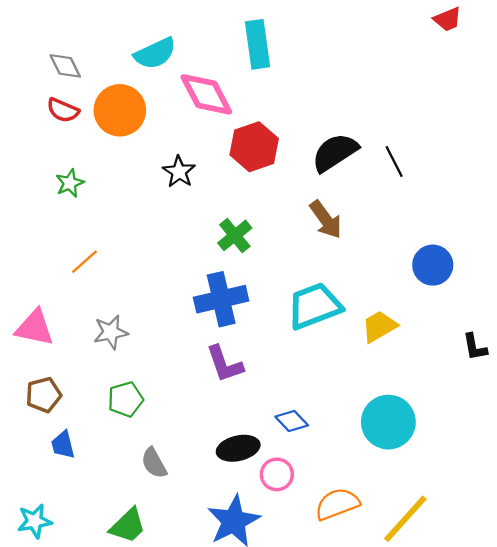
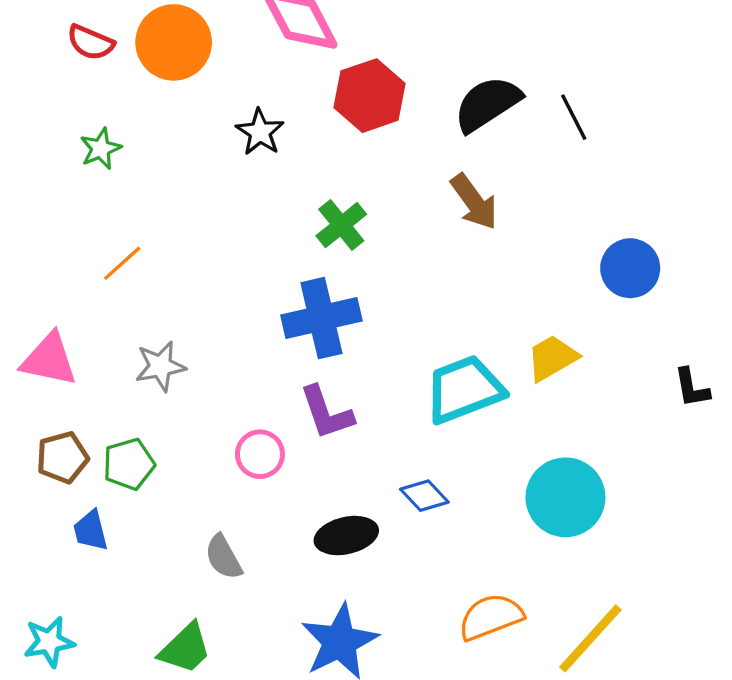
cyan trapezoid: (314, 306) -> (464, 389), moved
green pentagon: (126, 399) -> (129, 464), moved
pink circle: (277, 474) -> (260, 454), moved

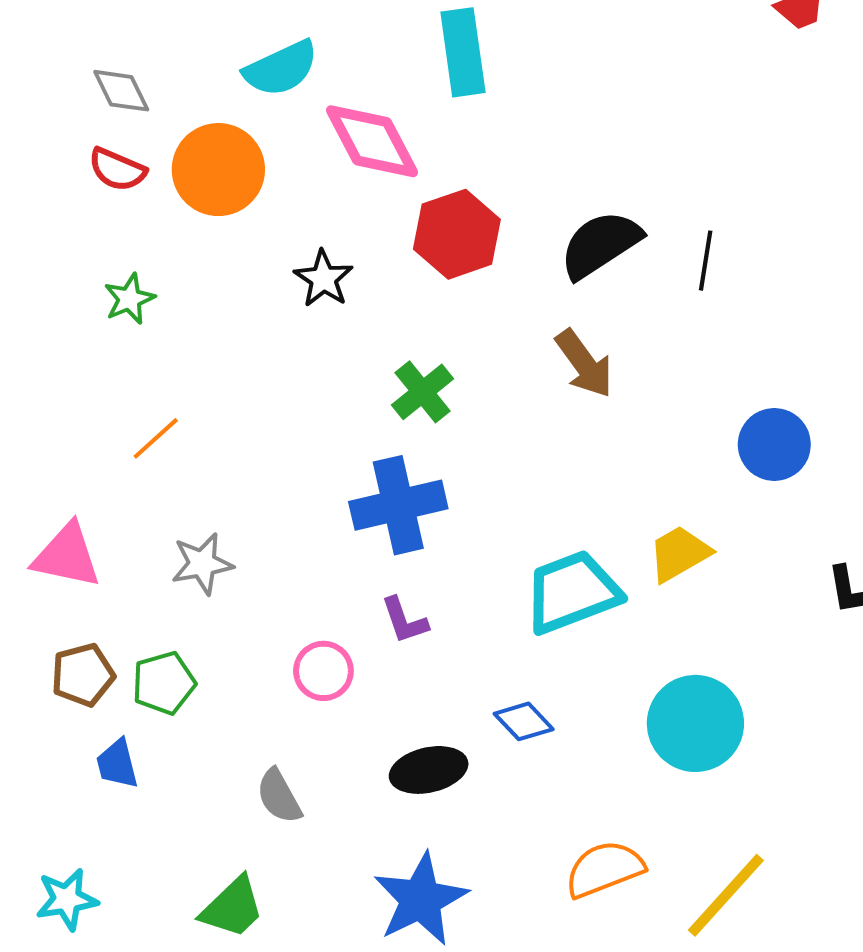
black line: (574, 117) -> (706, 261), turned 36
purple L-shape: (326, 413) -> (404, 620), size x0.7

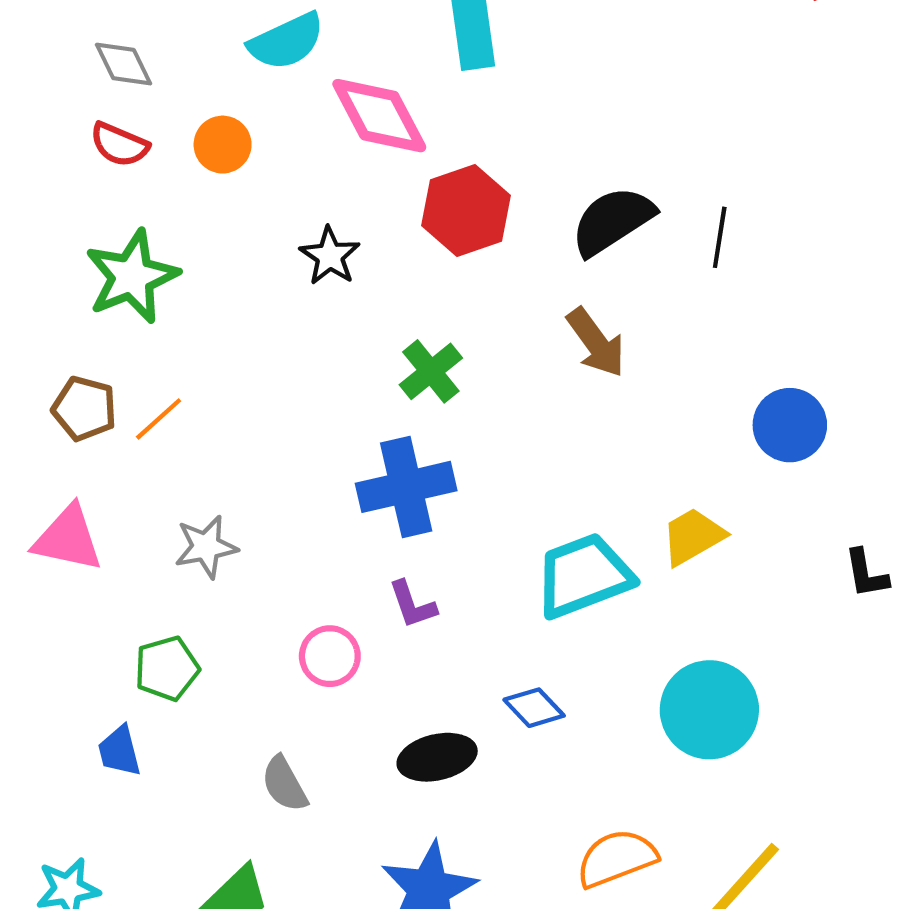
orange circle: (218, 170) -> (223, 145), size x0.6
green star: (129, 299) -> (132, 277), size x1.8
brown pentagon: (83, 675) -> (84, 409), moved, turned 30

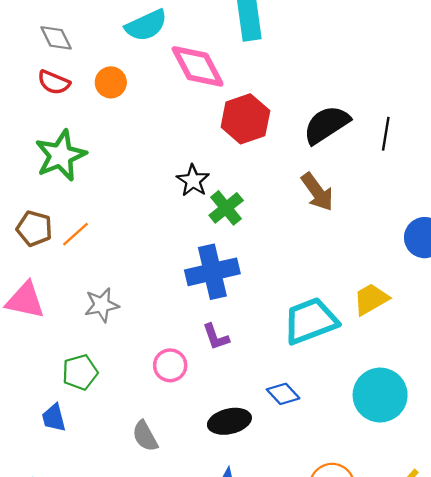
black star: (330, 256) -> (193, 181), moved

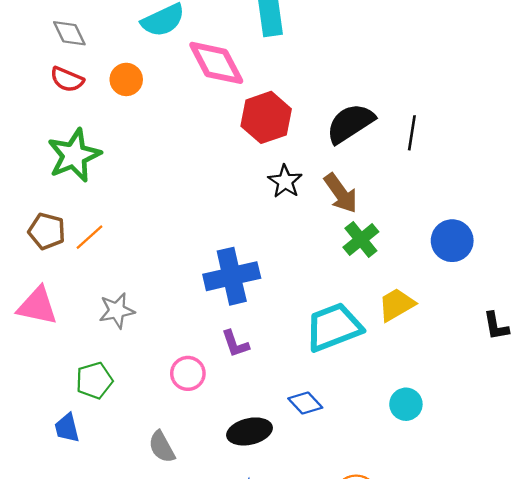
black star: (193, 181) -> (285, 181), moved
green cross: (226, 208) -> (361, 239), moved
cyan circle: (380, 395) -> (406, 404), size x0.6

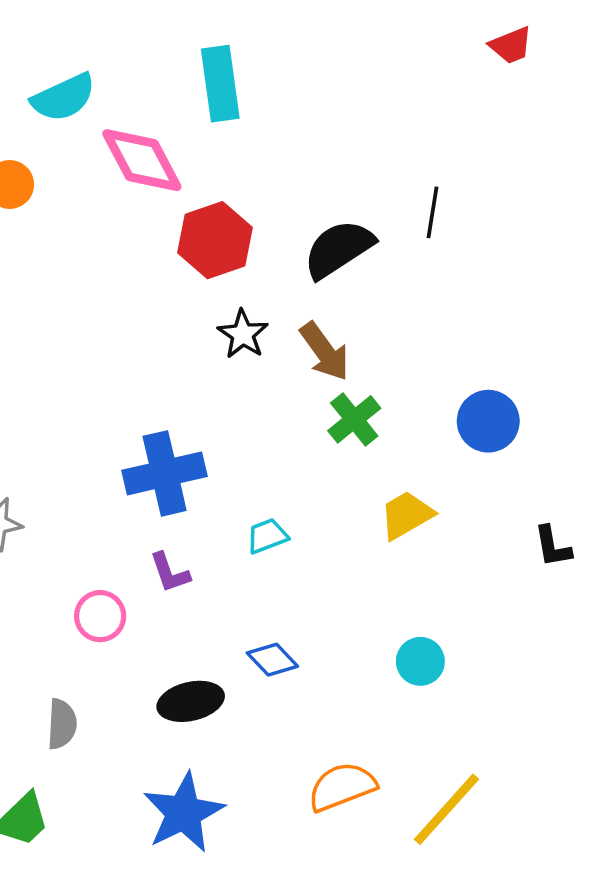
black line: (412, 133) -> (433, 212), moved
cyan trapezoid: (334, 327) -> (267, 536), moved, size x0.5
gray semicircle: (162, 447) -> (62, 724), turned -148

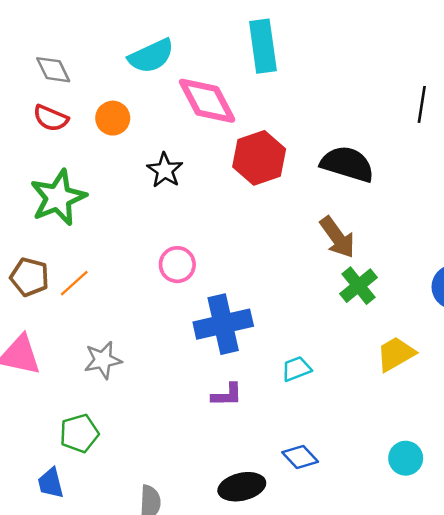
black line: (433, 212) -> (422, 104), moved
black semicircle: (339, 249) -> (347, 164), turned 50
black star: (243, 334) -> (165, 170), moved
purple L-shape: (170, 573) -> (227, 395), turned -72
pink circle: (100, 616) -> (177, 265), moved

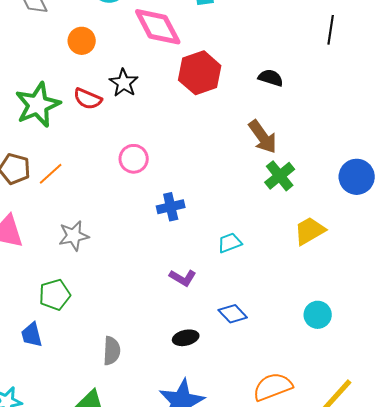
red semicircle: (51, 118) -> (88, 99), moved
black semicircle: (347, 164) -> (271, 78), size x0.6
blue cross: (223, 324) -> (171, 207), size x0.6
purple L-shape: (227, 395) -> (183, 278), moved, turned 32
black ellipse: (242, 487) -> (186, 338), size x0.7

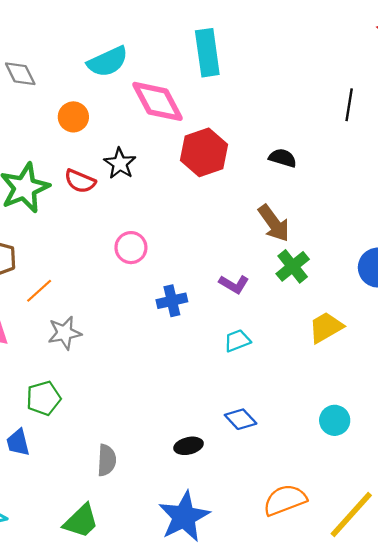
orange line: (51, 174) -> (39, 291), moved
purple L-shape: (183, 278) -> (234, 284), moved

